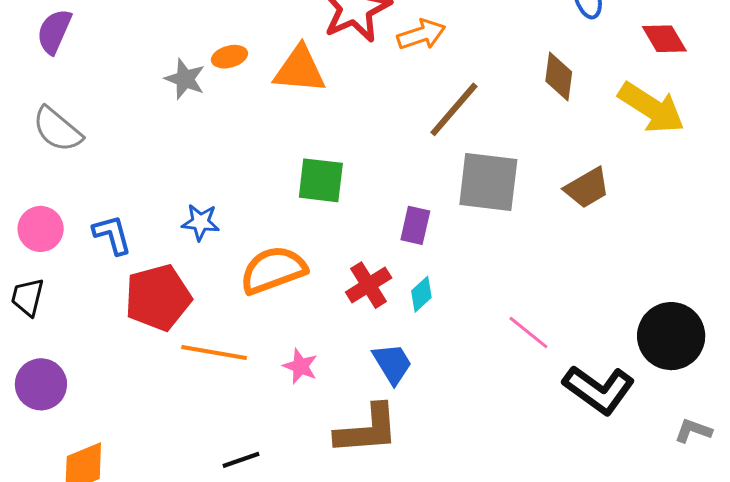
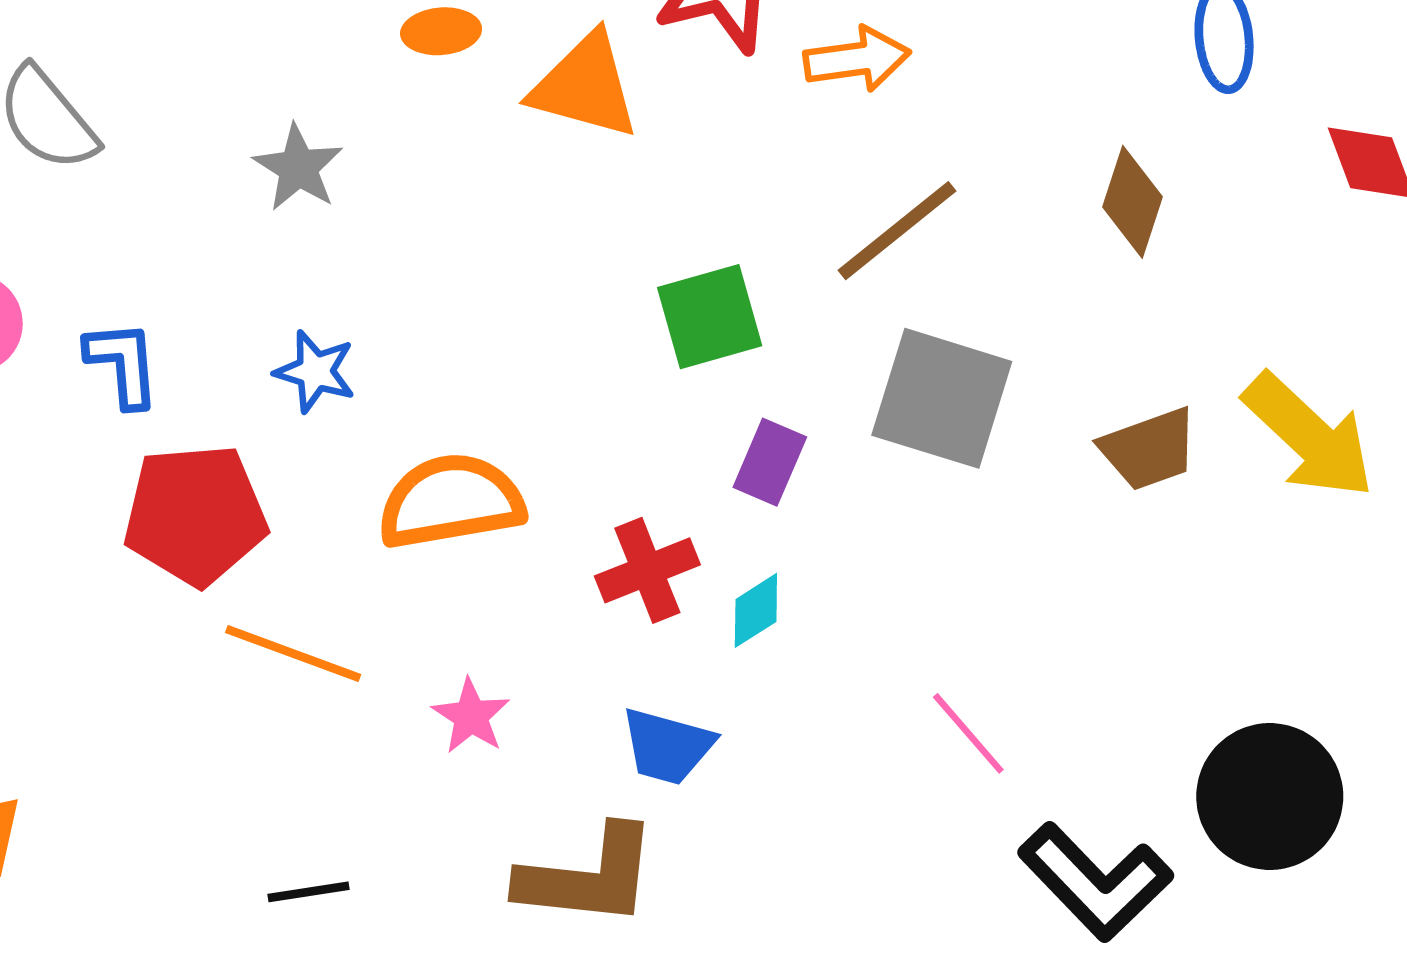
gray star: (185, 79) -> (298, 168), moved
yellow arrow: (651, 108) -> (1309, 436), moved
green square: (321, 180) -> (710, 317), moved, turned -33
blue trapezoid: (392, 364) -> (667, 746), turned 126

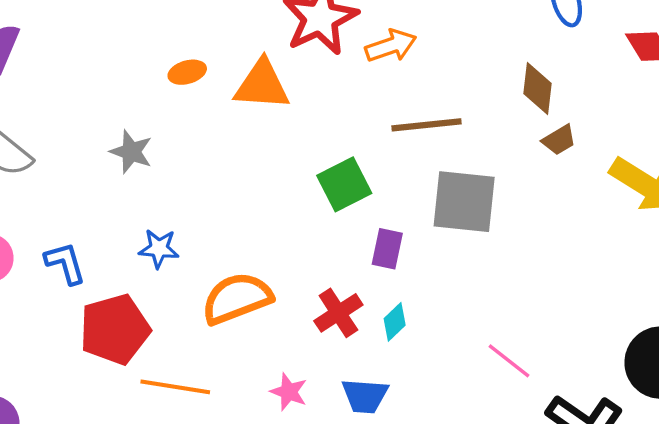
brown line: (897, 231) -> (427, 125), turned 44
brown trapezoid: (1149, 449) -> (559, 140), moved, size x0.7
pink star: (471, 716) -> (289, 392), moved

